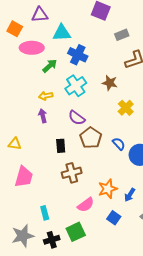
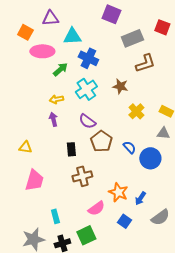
gray rectangle: (122, 35) -> (132, 38), size x1.5
orange star: (108, 189) -> (118, 192), turned -30

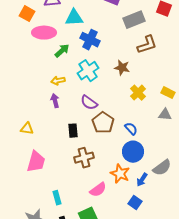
blue circle: (150, 158) -> (133, 152), moved
gray semicircle: (160, 217) -> (162, 168), moved
blue square: (124, 221) -> (135, 203), moved

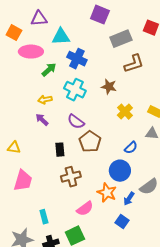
cyan cross: (88, 71) -> (75, 90), turned -30
purple arrow: (55, 101) -> (42, 120), turned -32
blue semicircle: (131, 129) -> (131, 148), moved, turned 88

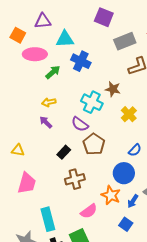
cyan cross: (75, 90) -> (92, 102), moved
black rectangle: (60, 150) -> (64, 152), turned 48
cyan rectangle: (44, 217) -> (48, 219), size x1.6

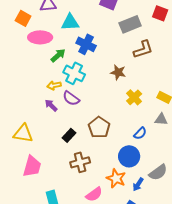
cyan cross: (92, 102) -> (74, 73), moved
purple semicircle: (80, 124) -> (71, 98), moved
yellow triangle: (18, 150) -> (23, 133), size x1.5

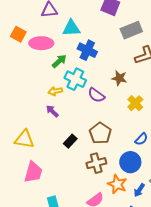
orange square: (23, 18) -> (18, 34), moved
purple semicircle: (71, 98) -> (96, 95), moved
brown cross: (80, 162) -> (96, 163), moved

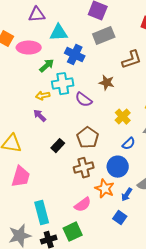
gray rectangle: (131, 30) -> (104, 36), moved
cyan cross: (75, 79) -> (63, 84), turned -35
yellow cross: (135, 103) -> (123, 117), moved

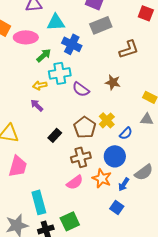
brown star: (107, 83) -> (113, 82), moved
yellow cross: (123, 117) -> (107, 120), moved
pink semicircle: (83, 205) -> (75, 182), moved

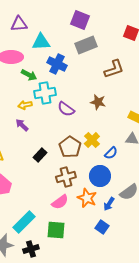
green arrow: (44, 55) -> (29, 75), turned 70
cyan rectangle: (39, 202) -> (24, 222), turned 60
green square: (70, 221) -> (56, 230), moved, turned 30

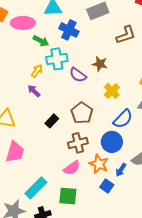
brown star: (98, 102) -> (100, 64), moved
yellow arrow: (25, 105) -> (37, 71), turned 136
yellow cross: (92, 140) -> (112, 91), moved
blue semicircle: (111, 153) -> (123, 119), size x1.5
blue square: (102, 227) -> (107, 186), moved

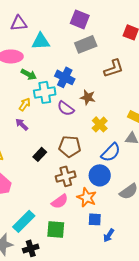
blue cross: (69, 30) -> (65, 77), moved
brown pentagon: (82, 113) -> (70, 146), turned -30
blue arrow: (121, 170) -> (109, 235), moved
blue square: (107, 186) -> (95, 219), turned -32

